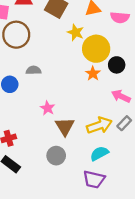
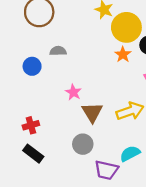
cyan semicircle: (99, 153) -> (130, 154), moved
purple trapezoid: (94, 179) -> (106, 170), moved

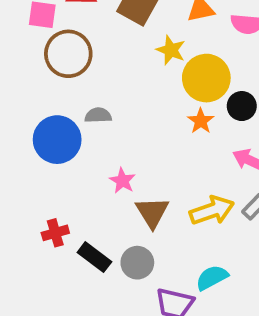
blue circle: (32, 66) -> (57, 140), size x1.6
black rectangle: (33, 154) -> (94, 257), moved

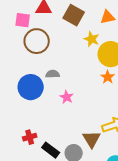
pink star: (122, 181) -> (67, 97), moved
brown triangle: (152, 212) -> (92, 139), moved

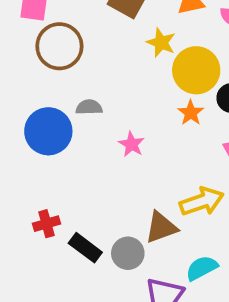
pink star: (67, 97) -> (132, 144), moved
brown triangle: (92, 139) -> (161, 227), turned 42

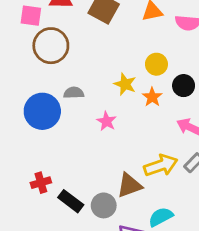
yellow star: (161, 43) -> (125, 84), moved
yellow circle: (196, 70) -> (156, 64), size x0.6

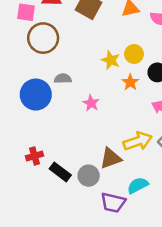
yellow star: (125, 84) -> (111, 60), moved

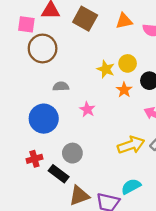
blue circle: (36, 95) -> (44, 119), moved
brown triangle: (111, 158) -> (79, 196), moved
gray circle: (89, 176) -> (72, 153), moved

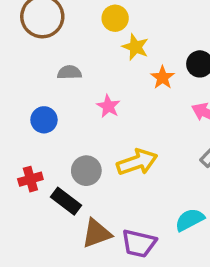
yellow circle: (128, 63) -> (115, 18), moved
blue circle: (44, 119) -> (44, 120), size x0.6
yellow arrow: (131, 145) -> (137, 162), moved
cyan semicircle: (131, 186) -> (190, 220), moved

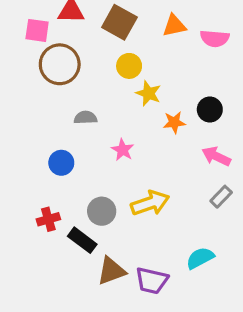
orange star: (163, 77) -> (174, 122), turned 30

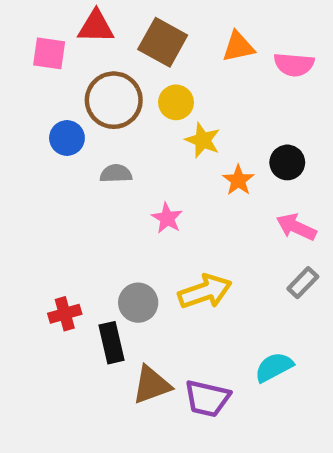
brown circle: (60, 64) -> (114, 100), moved
orange star: (174, 122) -> (238, 180), turned -30
blue circle: (61, 163) -> (67, 138), moved
black rectangle: (82, 240) -> (111, 343), turned 40

